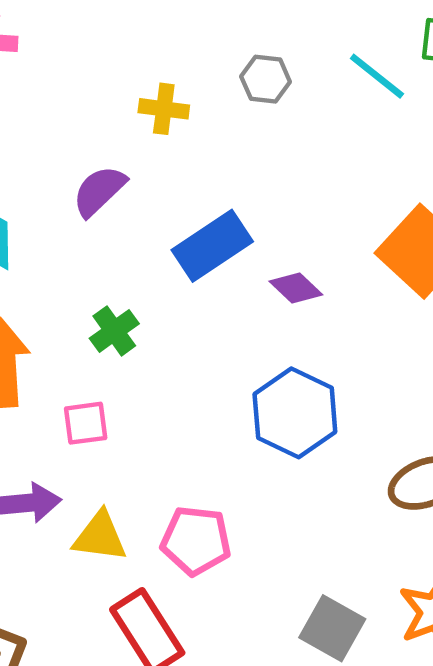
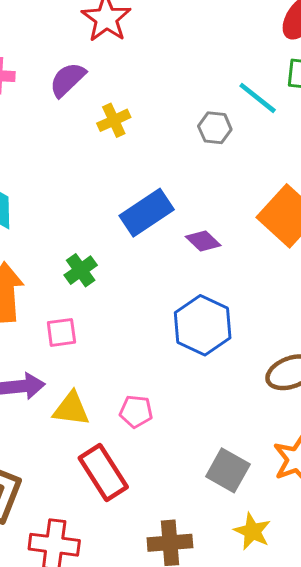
gray hexagon: (266, 79) -> (215, 128), moved
yellow cross: (164, 109) -> (114, 120), turned -32
purple semicircle: (99, 191) -> (67, 80), moved
pink pentagon: (196, 541) -> (136, 411), size x0.7

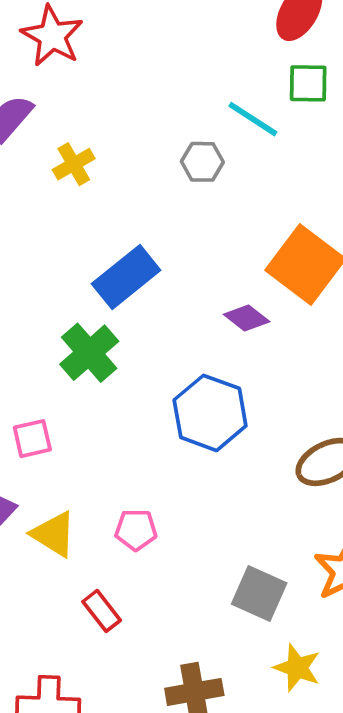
purple diamond: (203, 241) -> (247, 318), moved
green cross: (81, 270) -> (89, 353), moved, size x1.4
yellow triangle: (71, 409) -> (54, 534), turned 30
red rectangle: (103, 473) -> (102, 611), size x0.6

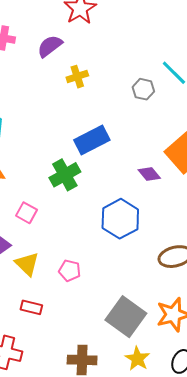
pink square: (32, 439) -> (26, 213), turned 30
gray square: (259, 594) -> (126, 317), size x1.4
red rectangle: (102, 611) -> (31, 307), moved, turned -50

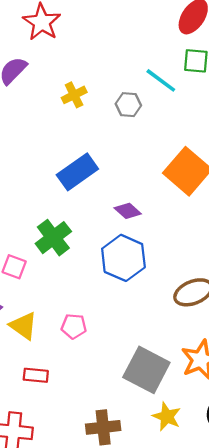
yellow cross: (77, 77) -> (74, 95), moved
purple diamond: (149, 174) -> (128, 211), moved
green cross: (65, 175) -> (53, 238), moved

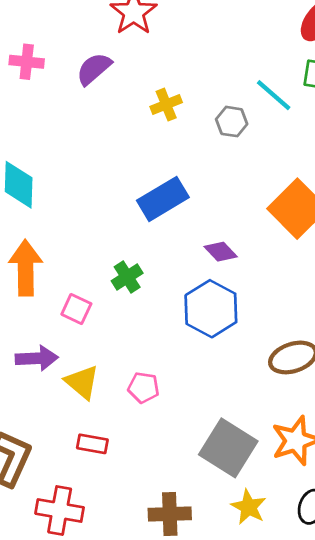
green cross: (53, 238) -> (127, 277), size x0.7

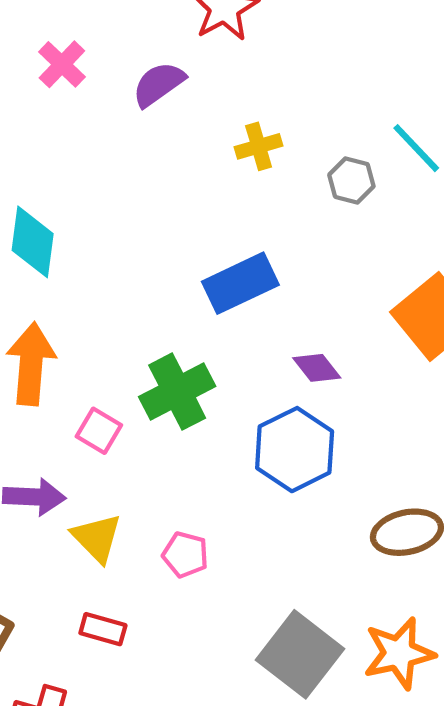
pink cross: (27, 62) -> (62, 64), turned 32
green cross: (127, 277) -> (177, 392), size x1.6

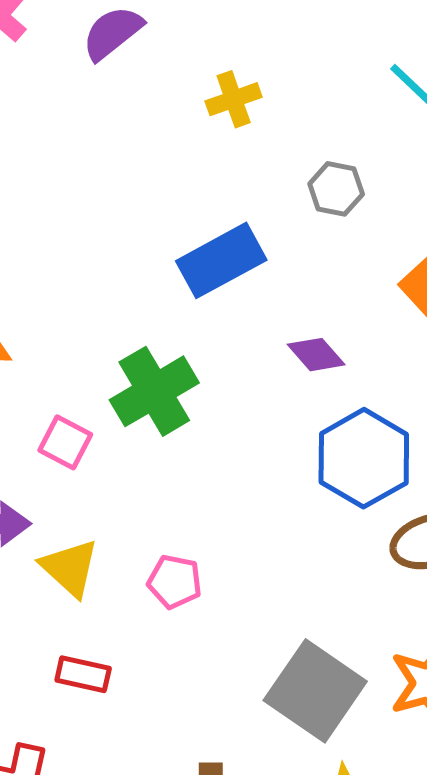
gray hexagon: (351, 180) -> (336, 189), moved
blue hexagon: (295, 450) -> (364, 458), moved

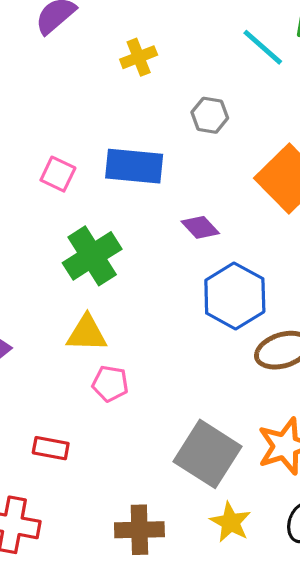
blue rectangle: (221, 260) -> (134, 166), turned 36
pink square: (65, 442) -> (58, 174), moved
yellow triangle: (70, 568) -> (87, 333), moved, turned -39

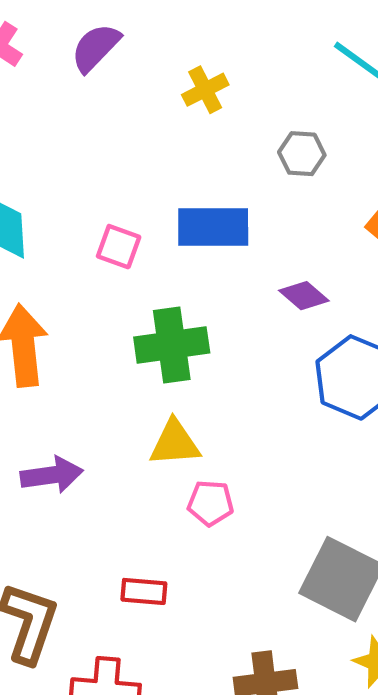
green cross: (92, 256) -> (172, 345), turned 30

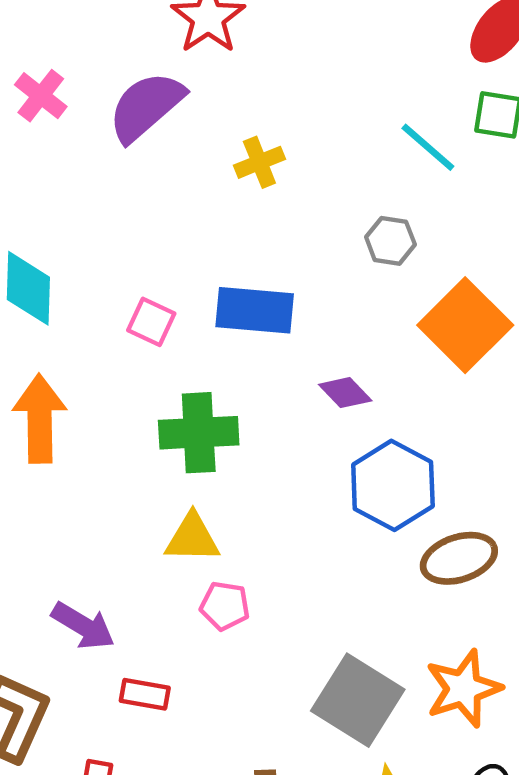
purple semicircle: (96, 48) -> (146, 106), size x1.4
gray hexagon: (302, 154) -> (390, 241), moved
purple arrow: (52, 475) -> (83, 626), moved, turned 34

